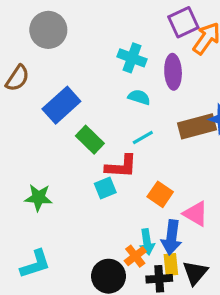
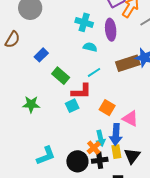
blue rectangle: (61, 105) -> (41, 55), size x0.6
green star: (39, 198) -> (31, 104), moved
cyan L-shape: (35, 264) -> (46, 156), moved
black cross: (159, 279) -> (100, 160), moved

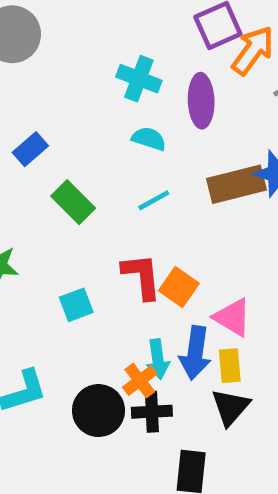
red L-shape: (81, 91) -> (142, 276), moved, turned -100
cyan square: (72, 106) -> (76, 305), moved
yellow rectangle: (116, 152) -> (230, 366), moved

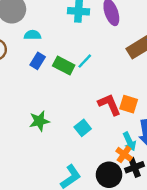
cyan semicircle: (149, 139) -> (33, 35), moved
cyan line: (154, 200) -> (85, 61), moved
green rectangle: (73, 202) -> (64, 65), moved

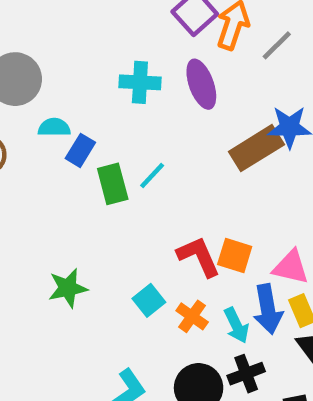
blue rectangle: (38, 61) -> (80, 150), moved
green rectangle: (64, 65) -> (113, 184), turned 48
orange cross: (124, 154) -> (192, 316), moved

